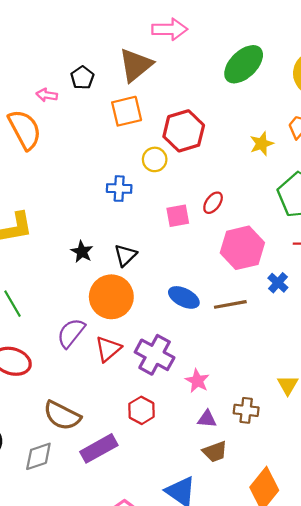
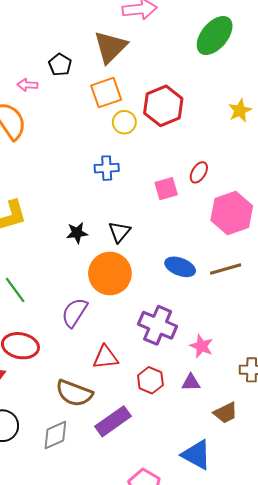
yellow circle: (155, 159) -> (124, 122), moved
black star: (82, 252) -> (77, 233), turned -30
red triangle: (108, 349) -> (105, 357), moved, turned 40
purple triangle: (207, 419) -> (191, 382), moved

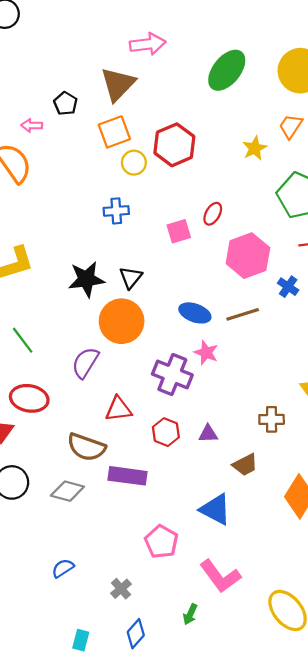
black star: (77, 233) -> (86, 279), size x1.6
pink star: (201, 346) -> (206, 353), moved
purple rectangle: (113, 421) -> (128, 476), turned 44
gray diamond: (55, 435) -> (67, 491), turned 40

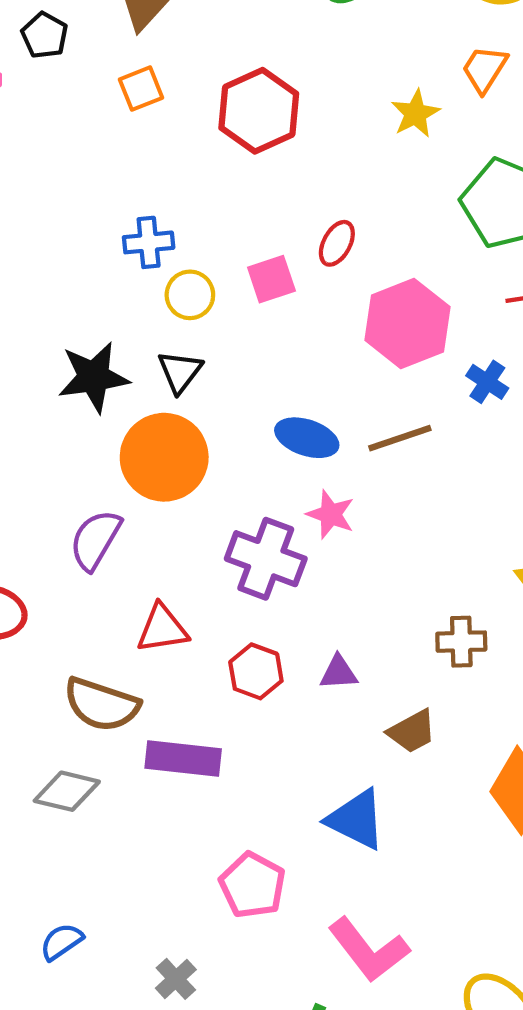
orange square: (114, 132) -> (141, 89), size x0.7
yellow circle: (134, 163) -> (190, 295), moved

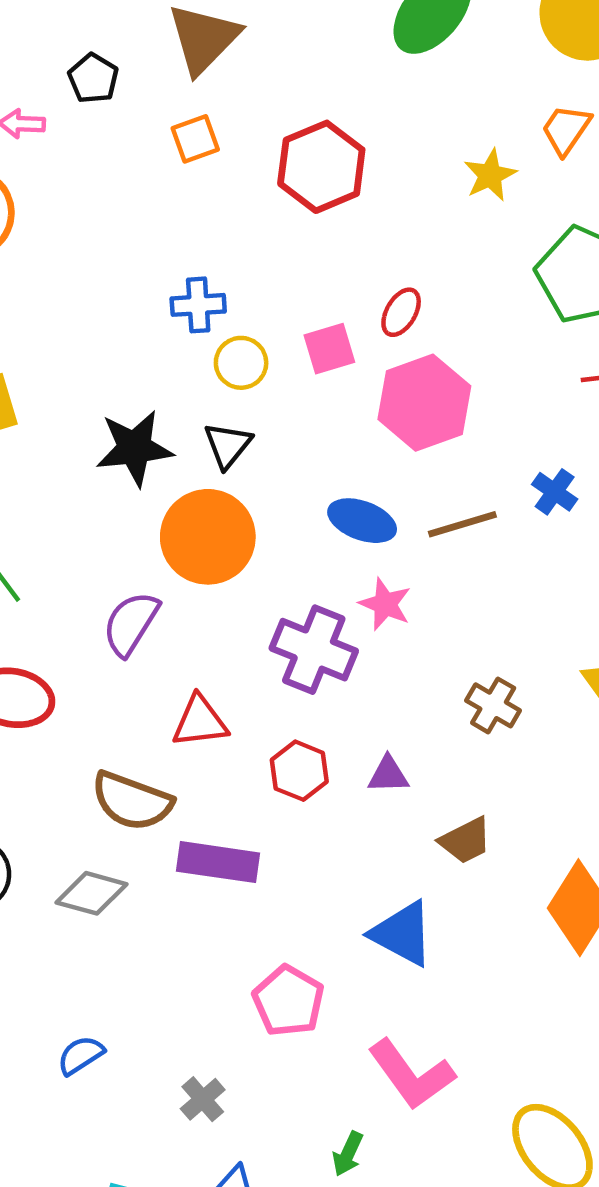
pink hexagon: (407, 323) -> (424, 403), moved
blue cross: (487, 382) -> (555, 492), moved
brown cross: (461, 642) -> (493, 705), moved, turned 30

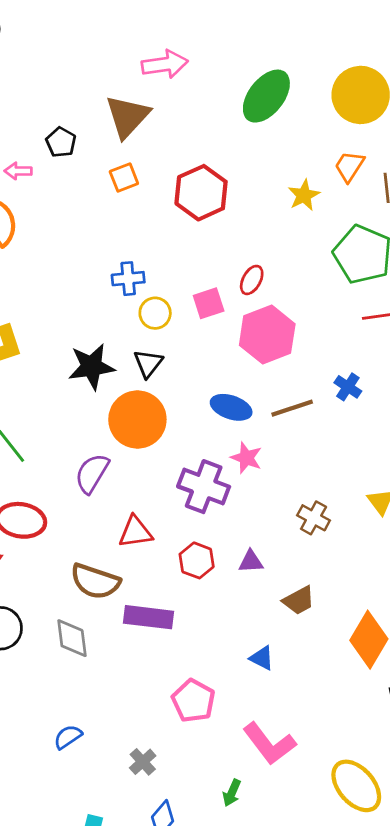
gray diamond: (92, 893) -> (72, 638), turned 69
blue triangle: (402, 934) -> (262, 658), size x0.6

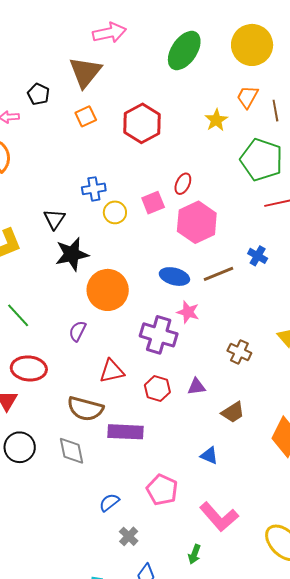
black triangle: (148, 363) -> (54, 219), moved
purple semicircle: (92, 473) -> (78, 331), size x0.7
blue semicircle: (68, 737) -> (109, 502), moved

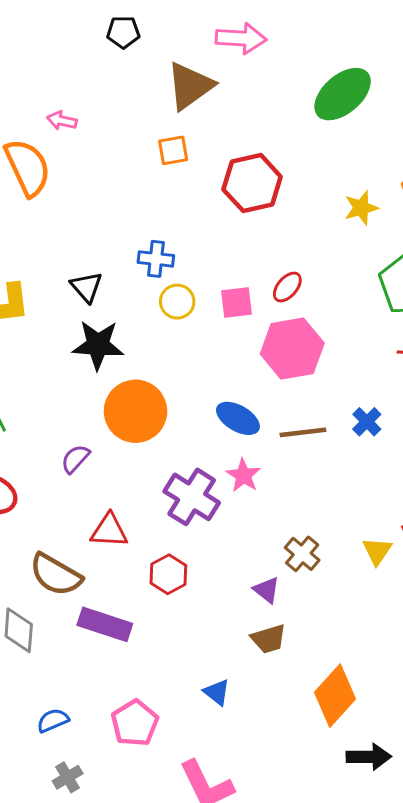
black pentagon: (39, 94) -> (123, 32), moved, turned 30
black triangle: (54, 219) -> (86, 287), turned -30
purple triangle: (196, 387) -> (267, 590), moved, turned 30

